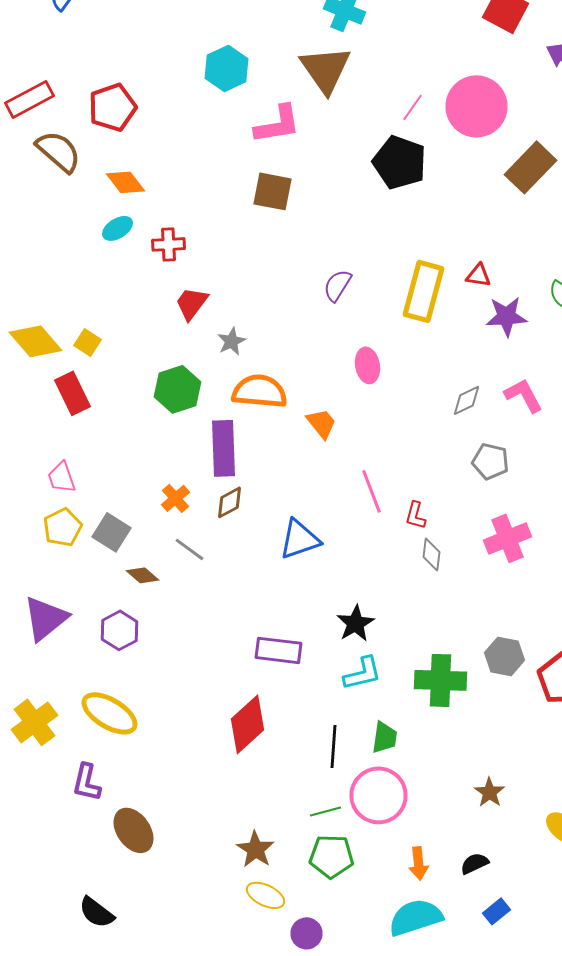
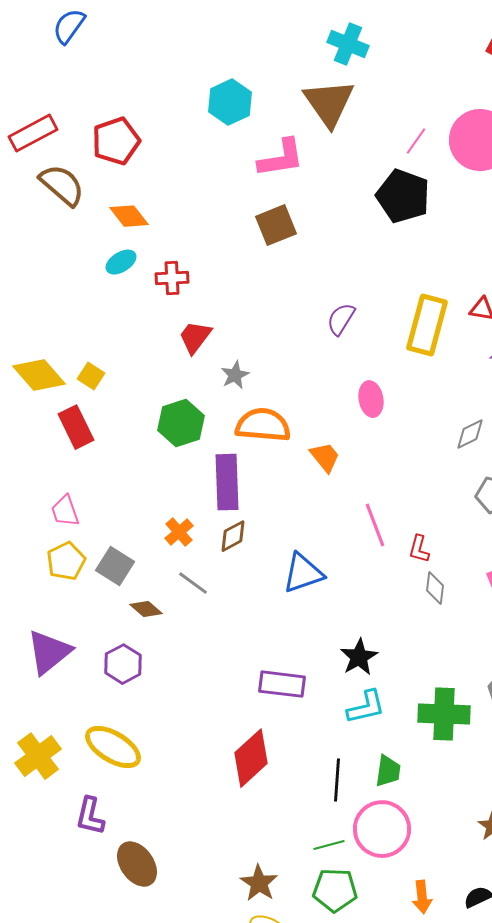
brown square: (272, 191) -> (276, 225), turned -33

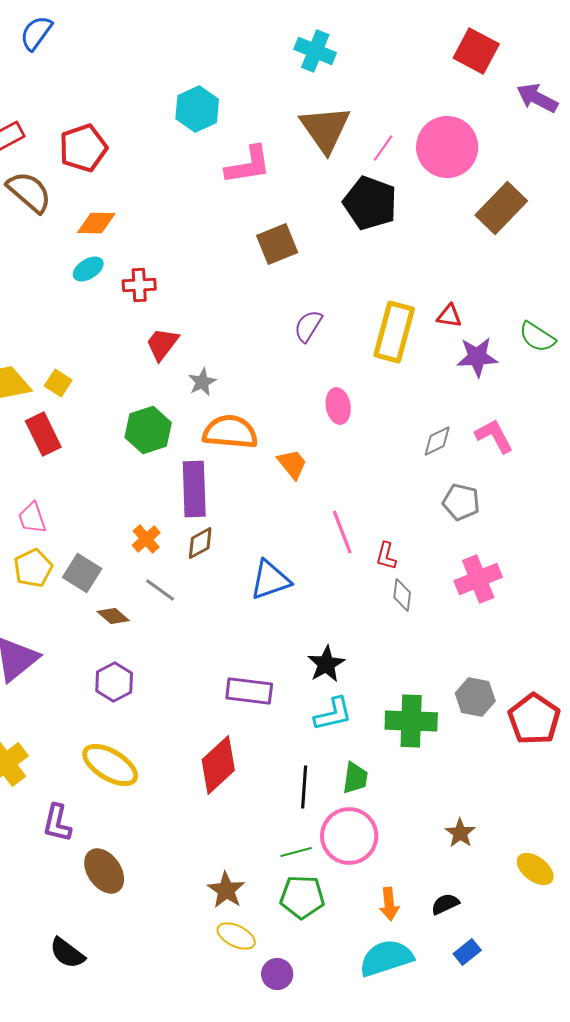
brown triangle: (329, 103) -> (325, 129), moved
orange diamond: (129, 216) -> (96, 223), turned -51
brown square: (276, 225) -> (277, 244), moved
purple hexagon: (123, 664) -> (114, 682), moved
yellow ellipse: (113, 747) -> (110, 765), moved

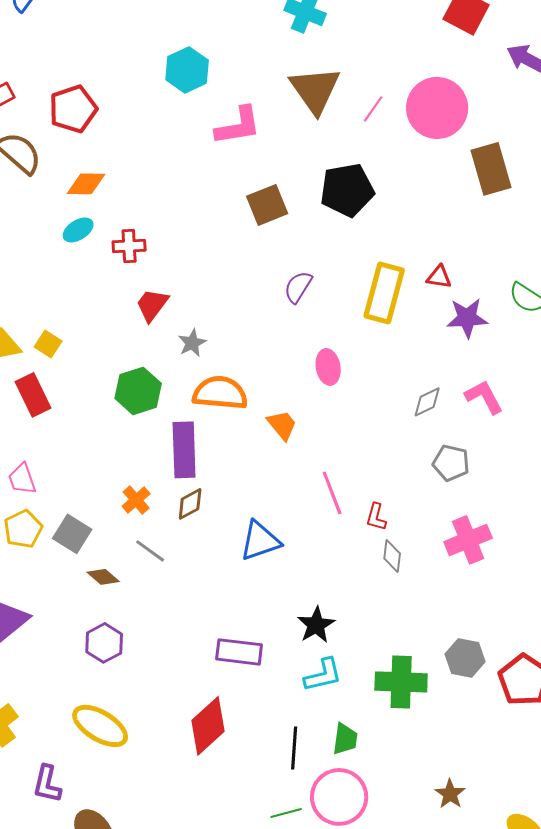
black pentagon: (370, 203) -> (347, 190), moved, turned -30
brown rectangle: (501, 208) -> (491, 169), turned -60

